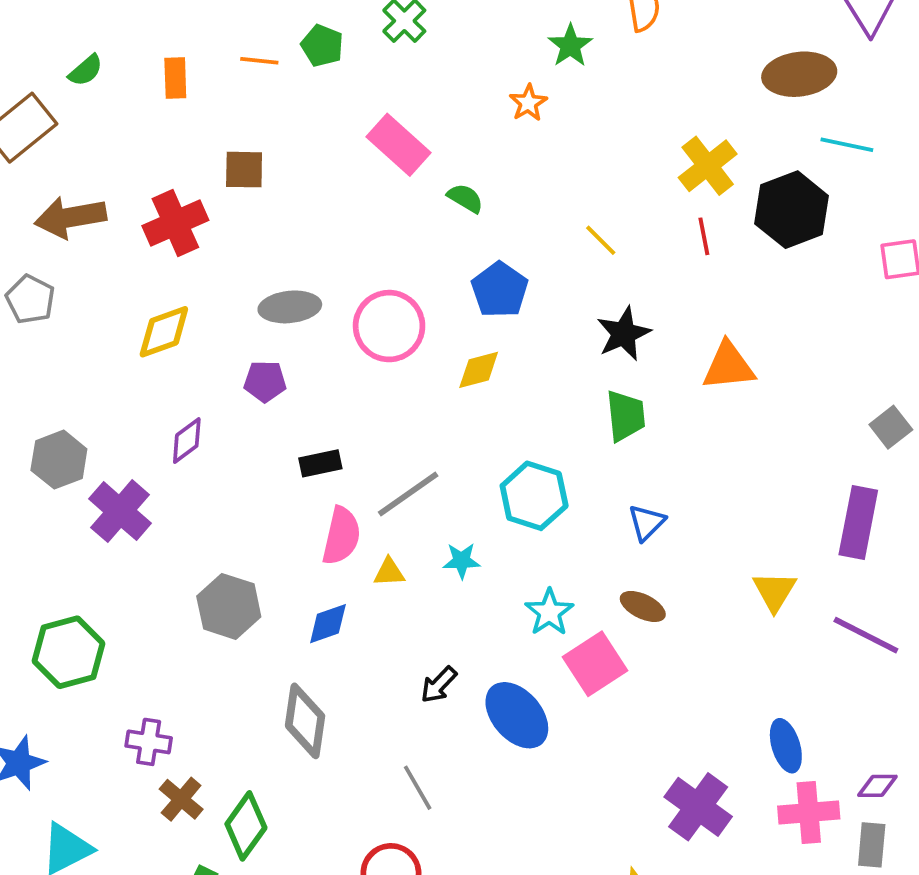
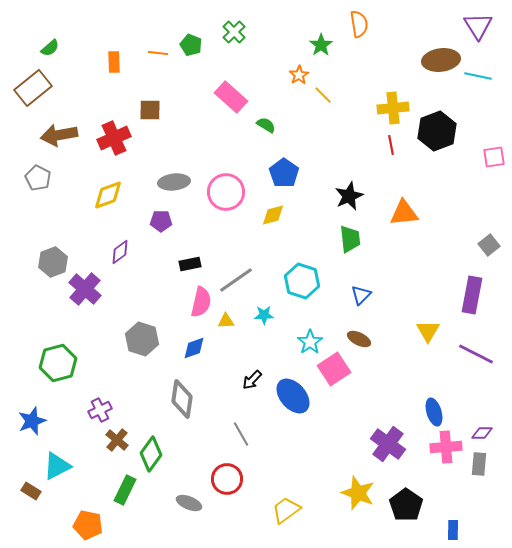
green semicircle: (86, 70) -> (50, 48), moved
cyan line: (847, 145) -> (478, 76), moved
yellow cross: (708, 166) -> (393, 108), turned 32
yellow line: (601, 240) -> (323, 95), moved
purple cross: (149, 742) -> (100, 410), turned -35

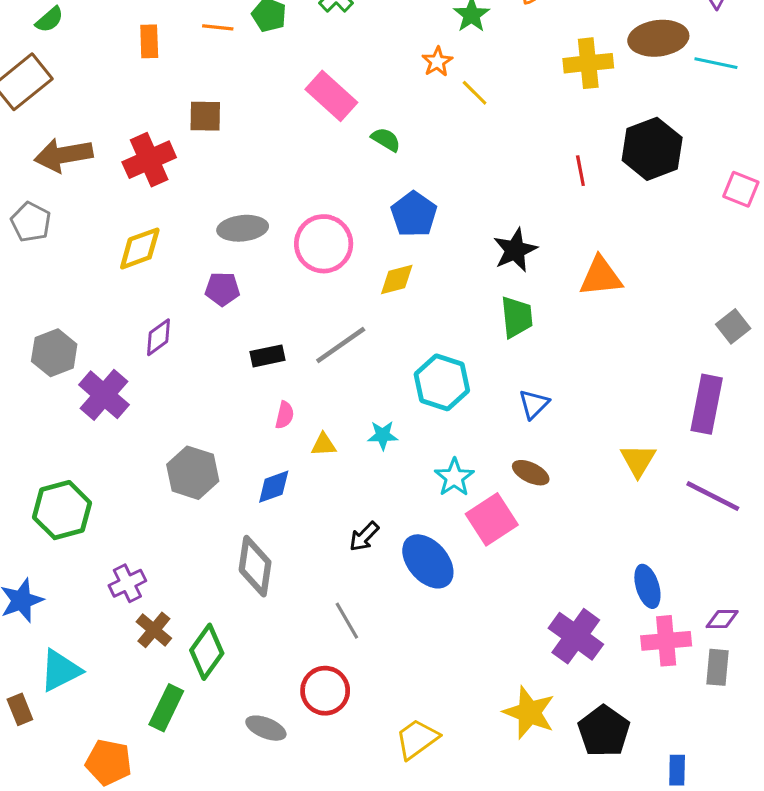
yellow cross: (393, 108) -> (588, 63), moved
pink square: (494, 157) -> (741, 189), turned 30
gray line: (236, 280) -> (341, 345), moved
pink semicircle: (201, 302) -> (285, 415), size x0.6
brown rectangle: (31, 491) -> (20, 709), turned 36

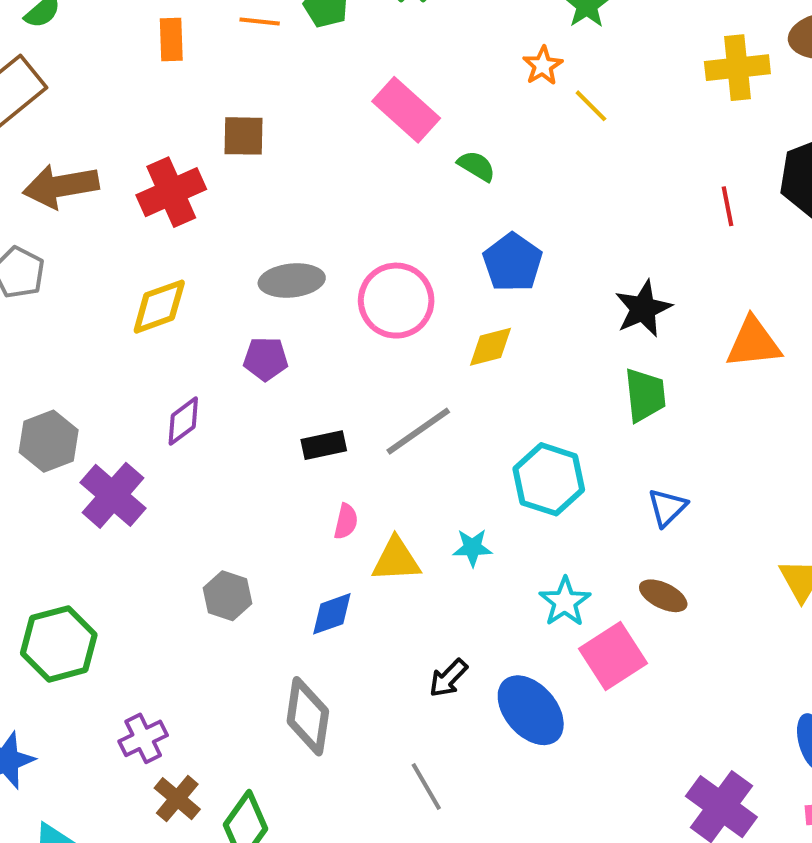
yellow triangle: (324, 445) -> (396, 560), size x1.5
gray hexagon: (193, 473) -> (227, 596), size x0.7

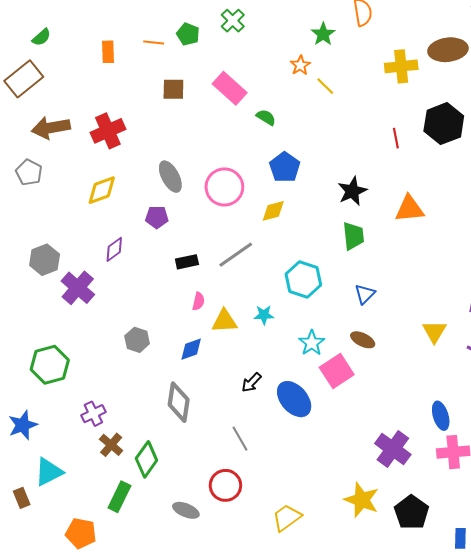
brown square: (244, 136) -> (173, 89), moved
gray ellipse: (292, 280) -> (170, 177), turned 68

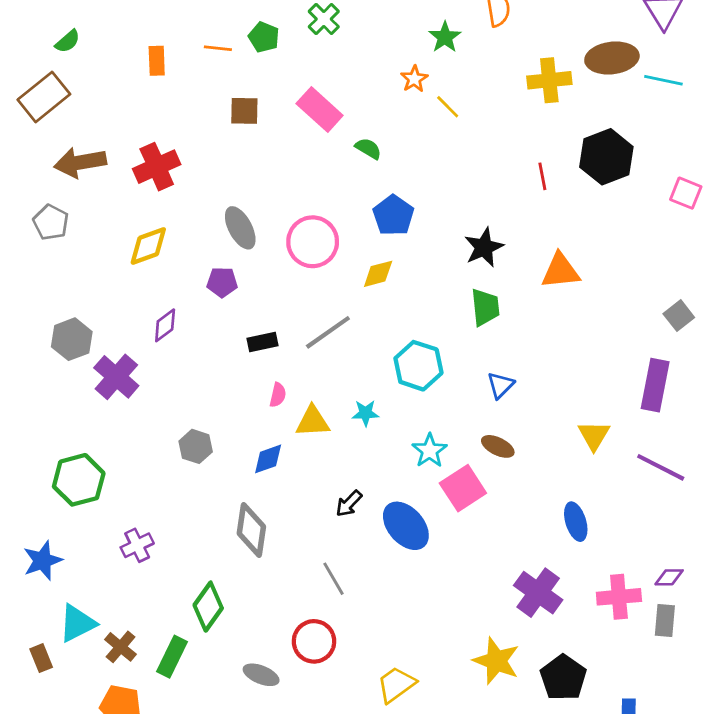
blue ellipse: (441, 416) -> (576, 522), moved
brown cross: (111, 445) -> (120, 647), moved

